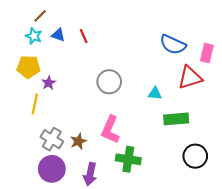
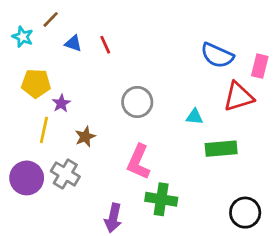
cyan star: (34, 36) -> (23, 37), moved
brown star: (78, 141) -> (85, 137), moved
black circle: (195, 156) -> (245, 213), moved
purple circle: (52, 169) -> (27, 178), moved

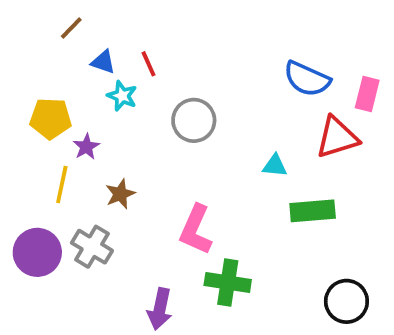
cyan star: (23, 37) -> (122, 96), moved
gray circle: (137, 102) -> (194, 120), moved

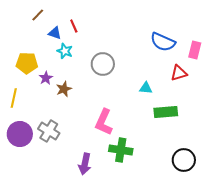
red line: (149, 64) -> (74, 26), moved
red triangle: (337, 137) -> (179, 73), size x0.7
yellow line: (62, 184) -> (14, 98), moved
brown star: (120, 194) -> (64, 89), moved

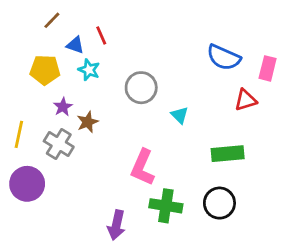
yellow pentagon: (27, 63) -> (45, 70), moved
cyan triangle: (146, 88) -> (180, 115), moved, turned 40
gray cross: (49, 131) -> (59, 144), moved
black circle: (184, 160) -> (219, 203), moved

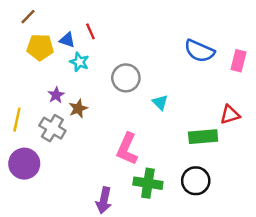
brown line: (52, 20) -> (28, 17), moved
yellow pentagon: (45, 70) -> (40, 47), moved
red triangle: (246, 100) -> (230, 115), moved

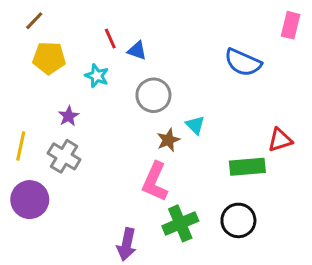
blue triangle: (67, 40) -> (137, 51), moved
pink rectangle: (239, 61) -> (291, 25), moved
brown star: (78, 108) -> (168, 140), moved
green cross: (148, 183) -> (180, 223), turned -32

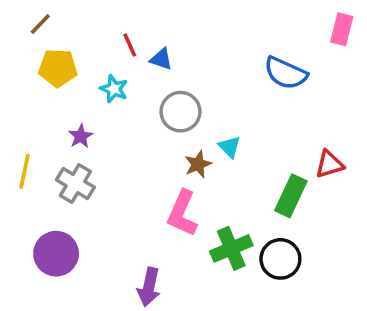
green rectangle: (247, 167) -> (291, 196), turned -60
purple circle: (30, 200) -> (56, 254), moved
green cross: (180, 223) -> (231, 248), moved

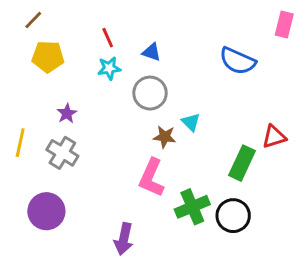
blue triangle: (161, 59) -> (151, 52), moved
cyan star: (114, 89) -> (109, 68), moved, turned -30
brown star: (198, 164) -> (165, 137), turned 30

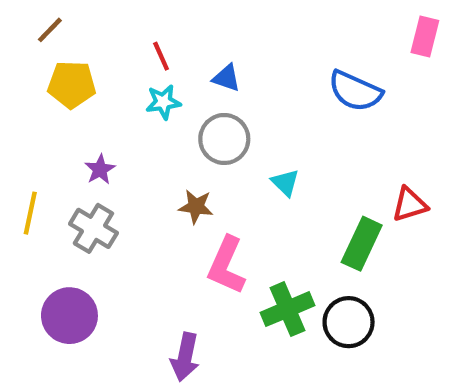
brown star: (165, 137) -> (196, 207), moved

